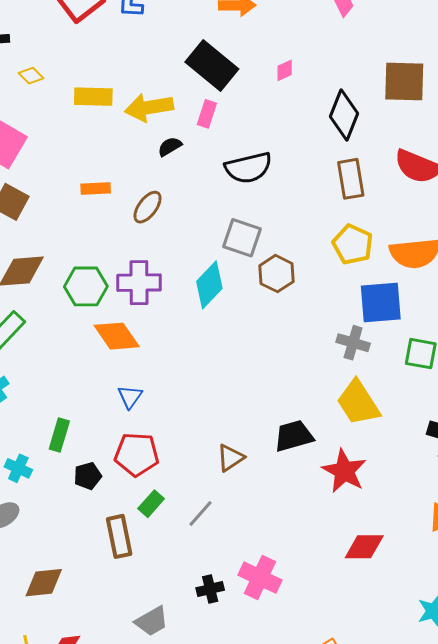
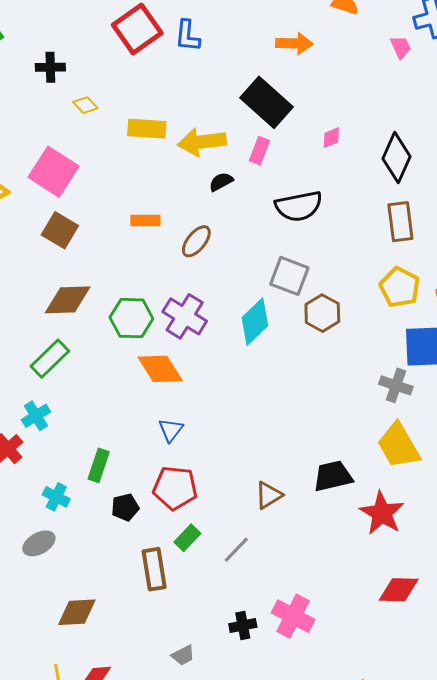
pink diamond: (285, 70) -> (331, 138), moved
purple cross: (139, 283) -> (185, 316), turned 30
gray trapezoid: (152, 621) -> (183, 655), size x0.7

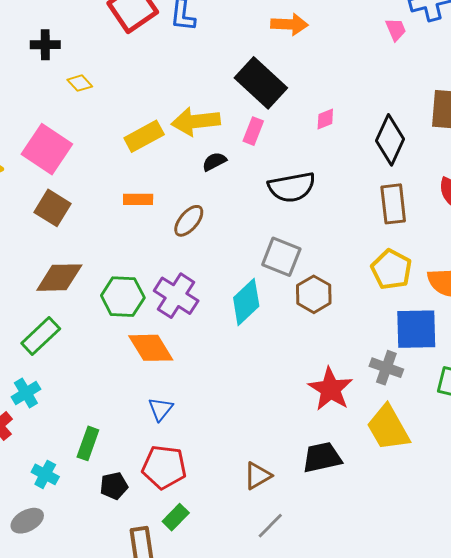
yellow rectangle: (147, 129) -> (144, 136), moved, turned -33
red star: (382, 513) -> (330, 389), moved
gray line: (236, 550) -> (270, 526), moved

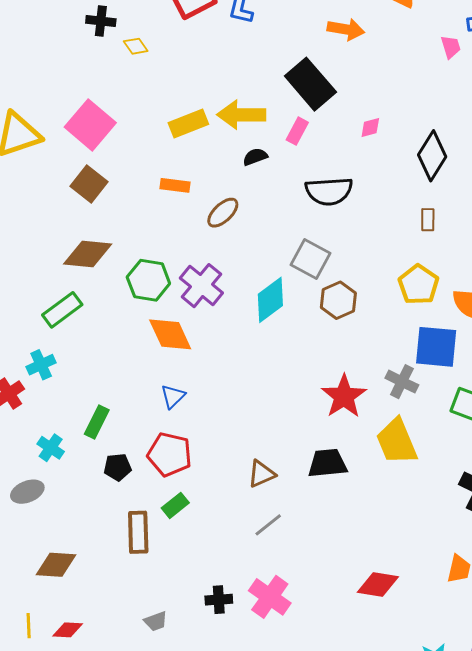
yellow diamond: (80, 83) -> (136, 46), moved
brown rectangle: (393, 204) -> (428, 220), size x0.6

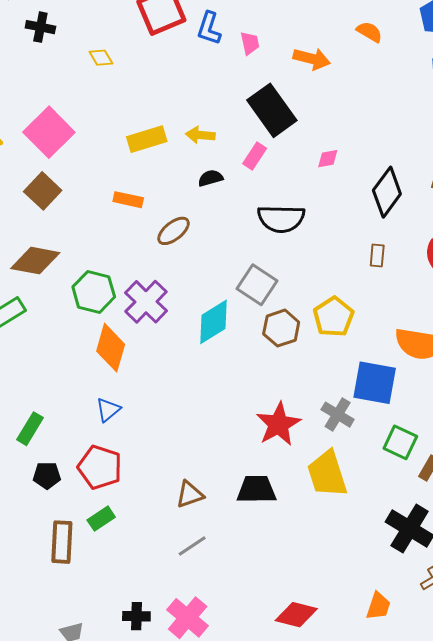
black cross: (101, 21) -> (40, 27), moved
pink trapezoid: (451, 47) -> (250, 43), moved
yellow arrow: (241, 115) -> (200, 135), size x0.6
yellow pentagon: (418, 285) -> (333, 317), moved
orange diamond: (170, 334) -> (111, 348), turned 36

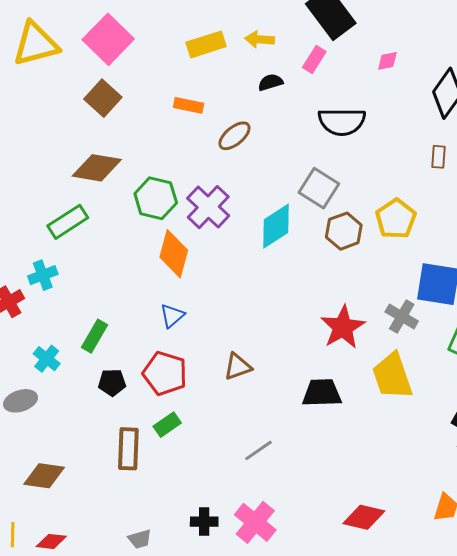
brown triangle: (190, 494) -> (238, 367), moved

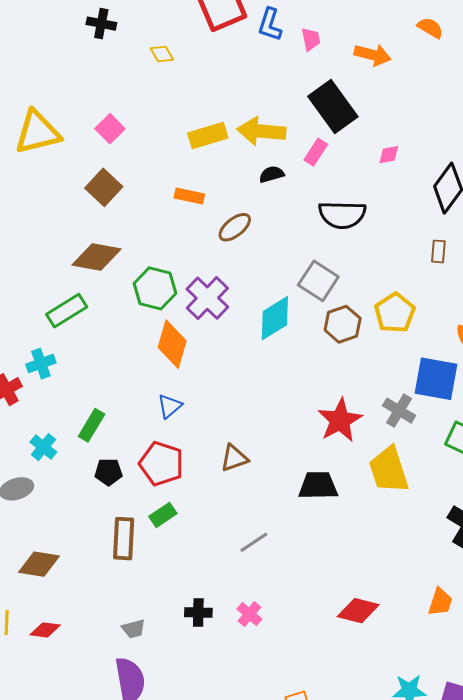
pink square: (108, 39) -> (110, 129), size x0.6
yellow arrow: (260, 39) -> (261, 131), size x1.6
pink cross: (255, 522) -> (249, 614), size x0.6

